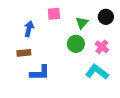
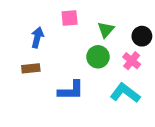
black circle: (106, 17) -> (142, 36), moved
blue L-shape: (40, 73) -> (71, 90), moved

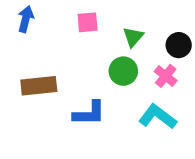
blue arrow: (37, 37) -> (26, 19), moved
brown rectangle: (31, 68) -> (39, 86), size x1.5

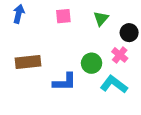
green triangle: (133, 37) -> (101, 19), moved
green circle: (123, 71) -> (92, 63), moved

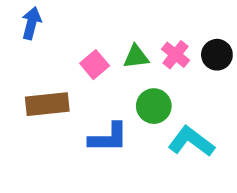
pink square: (63, 16) -> (95, 65), moved, turned -35
green triangle: (101, 19) -> (136, 57), moved, turned 42
pink cross: (120, 55) -> (175, 55), moved

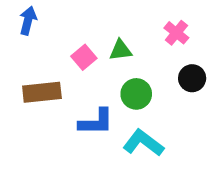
pink cross: (175, 55) -> (176, 33), moved
black circle: (217, 55) -> (192, 78), moved
cyan L-shape: (191, 142) -> (143, 143), moved

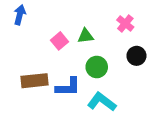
brown rectangle: (42, 92) -> (35, 81), moved

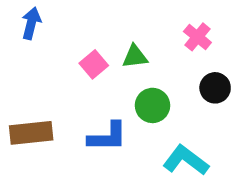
brown rectangle: (35, 81) -> (31, 133), moved
cyan L-shape: (102, 102) -> (186, 160), moved

